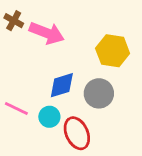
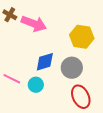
red ellipse: (77, 133) -> (81, 97), moved

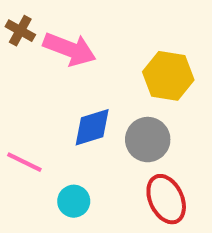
cyan circle: (36, 85) -> (74, 201), moved

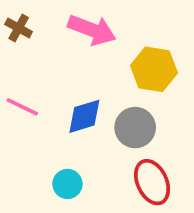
pink arrow: (70, 49) -> (92, 30), moved
pink line: (24, 162) -> (22, 107), moved

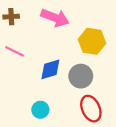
brown cross: (19, 28) -> (11, 17), turned -32
pink line: (22, 107) -> (15, 51), moved

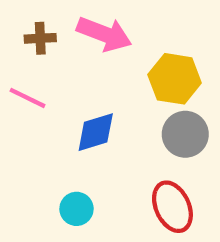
brown cross: (11, 17) -> (40, 38), moved
gray circle: (81, 76) -> (185, 134), moved

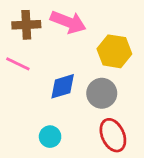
brown cross: (40, 38) -> (26, 25), size x1.4
gray circle: (185, 134) -> (102, 93), moved

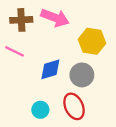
red ellipse: (113, 135) -> (74, 106), moved

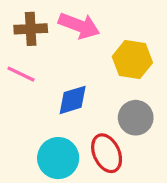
gray circle: (82, 75) -> (136, 118), moved
cyan circle: (40, 110) -> (58, 158), size x1.6

